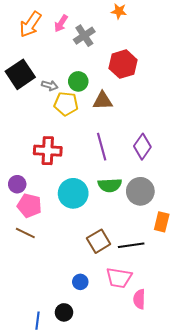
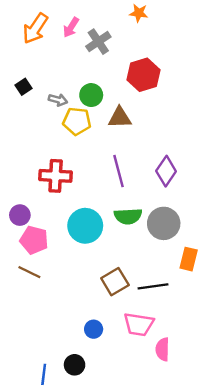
black square: (20, 74) -> (23, 87), size x0.5

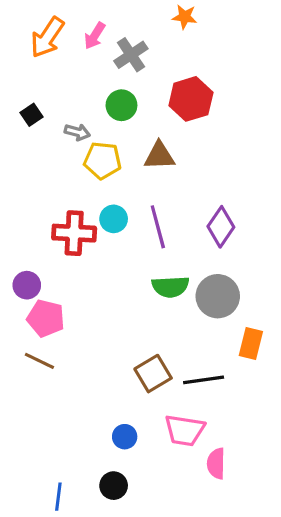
green circle: (91, 95) -> (121, 105), moved
cyan circle: (85, 226) -> (114, 219), moved, size x0.6
black circle: (75, 365) -> (114, 486), moved

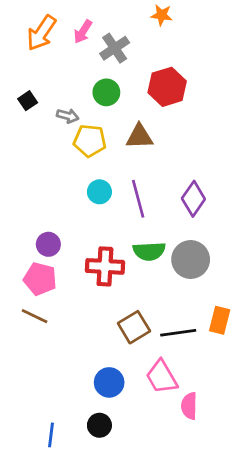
red cross: (74, 233) -> (105, 266), moved
purple circle: (27, 285) -> (48, 244), moved
orange rectangle: (251, 344) -> (220, 320), moved
pink trapezoid: (185, 430) -> (162, 377), turned 51
blue circle: (125, 437) -> (109, 382), size x1.4

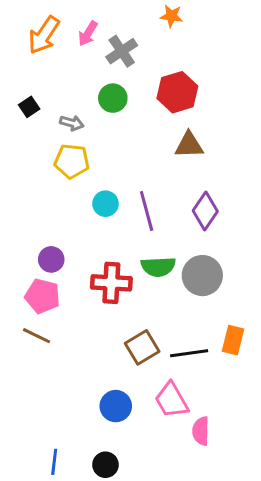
brown triangle: (140, 137) -> (189, 145), moved
yellow pentagon: (90, 141) -> (72, 161), moved
black circle: (99, 425) -> (105, 465), moved

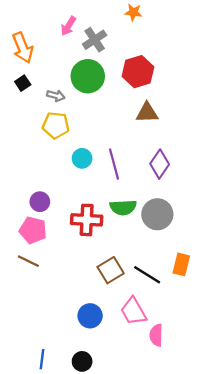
orange arrow: (44, 35) -> (23, 48), moved, turned -56
green circle: (113, 98) -> (88, 76), size x1.5
black line: (189, 353) -> (147, 275), turned 40

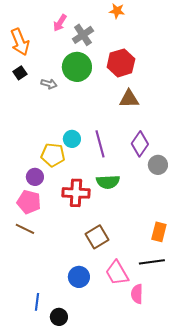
yellow pentagon: (56, 125) -> (53, 155), moved
gray circle: (157, 214) -> (158, 165), moved, size x0.7
black line: (147, 275) -> (152, 262), moved, turned -40
blue line: (42, 359) -> (37, 302), moved
black circle: (82, 361) -> (59, 317), moved

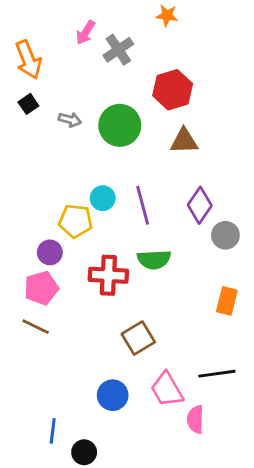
green circle: (77, 67) -> (120, 125), moved
pink pentagon: (29, 202) -> (41, 288), turned -30
orange rectangle: (159, 232) -> (227, 301), moved

